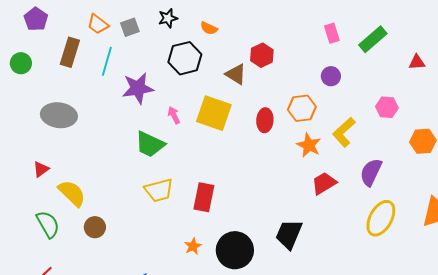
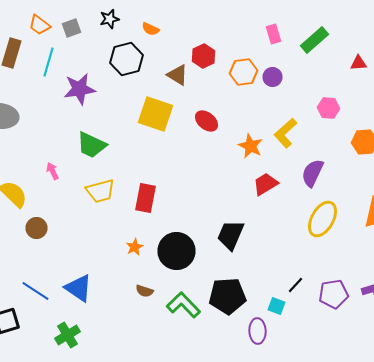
orange hexagon: (302, 108) -> (244, 72), moved
pink arrow: (174, 115) -> (52, 171), moved
red ellipse: (265, 120) -> (206, 121), turned -55

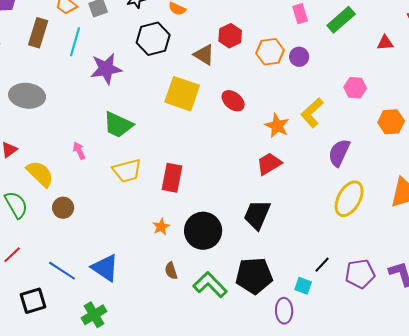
red trapezoid: (266, 184) -> (269, 164), moved
brown semicircle: (144, 291) -> (171, 271), turned 54

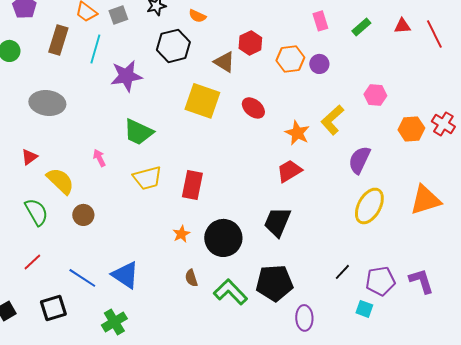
green rectangle: (341, 20) -> (361, 27), size x0.7
red triangle: (385, 43) -> (402, 26), moved
cyan square: (303, 286) -> (364, 309), moved

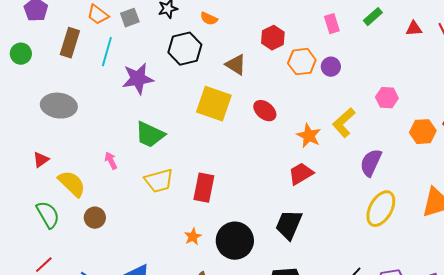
green rectangle: (361, 27) -> (373, 17), moved
red hexagon: (250, 43) -> (273, 38), moved

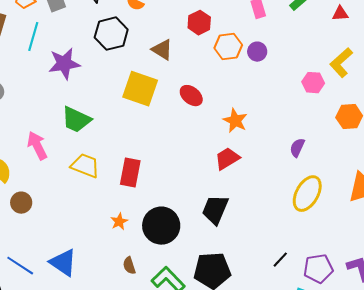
yellow L-shape: (344, 123) -> (341, 63), moved
pink arrow: (111, 161) -> (37, 146), size x1.6
purple semicircle: (371, 163) -> (297, 148), size x0.7
yellow trapezoid: (159, 181) -> (85, 166), turned -144

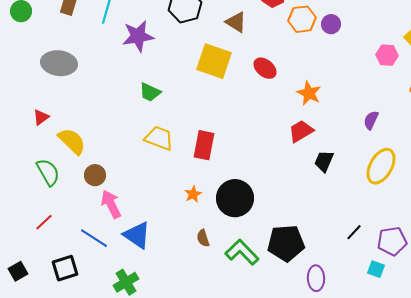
green trapezoid: (76, 120) -> (150, 92), size x0.7
pink arrow: (37, 146) -> (111, 204), moved
black trapezoid: (215, 210) -> (324, 161), moved, size x0.7

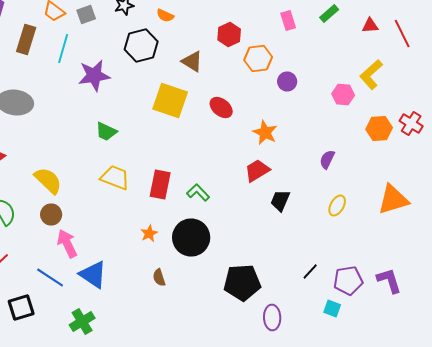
purple circle: (331, 24) -> (287, 82), moved
yellow semicircle: (72, 141) -> (48, 180), moved
yellow ellipse: (381, 166) -> (337, 206), size x0.6
green L-shape: (242, 252) -> (198, 192), moved, size x0.7

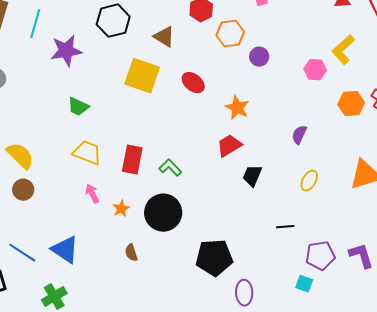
pink arrow: (67, 244) -> (92, 194), moved, size x0.7
black line: (310, 272) -> (285, 227), moved, turned 42

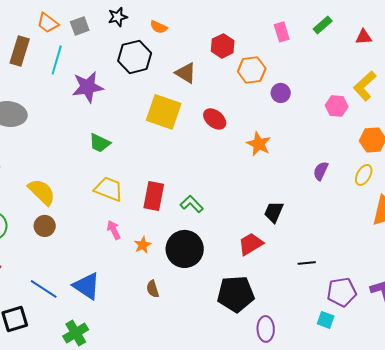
red trapezoid: (229, 146) -> (251, 244), moved
yellow ellipse: (309, 181) -> (364, 175), moved

